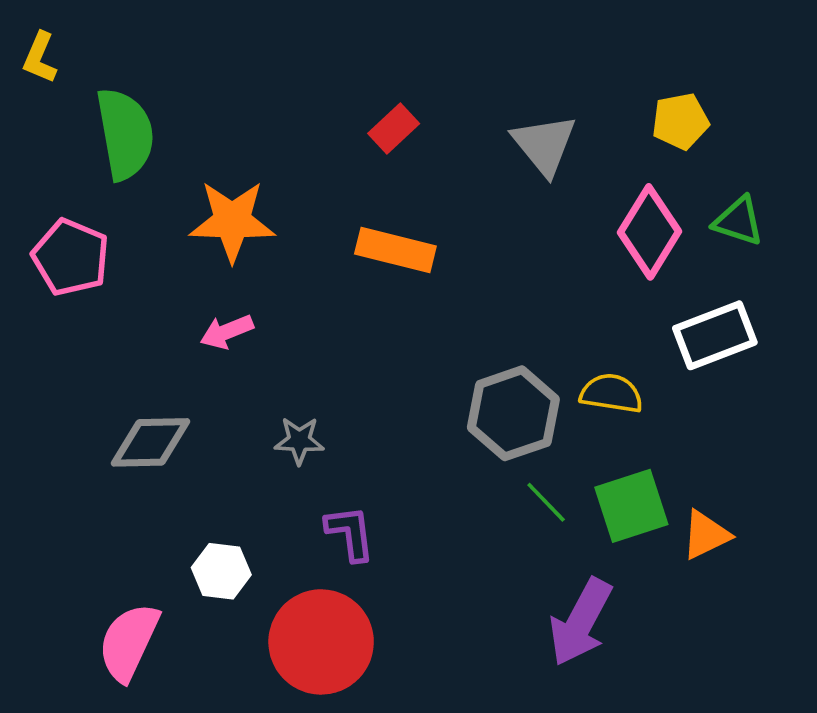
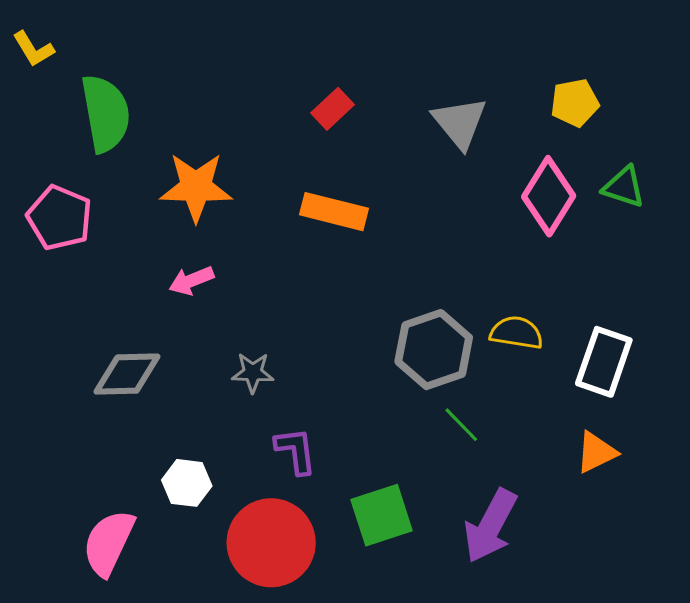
yellow L-shape: (40, 58) -> (33, 49), turned -54
white rectangle: (715, 335) -> (604, 362), moved, turned -50
green square: (631, 506) -> (382, 515), moved

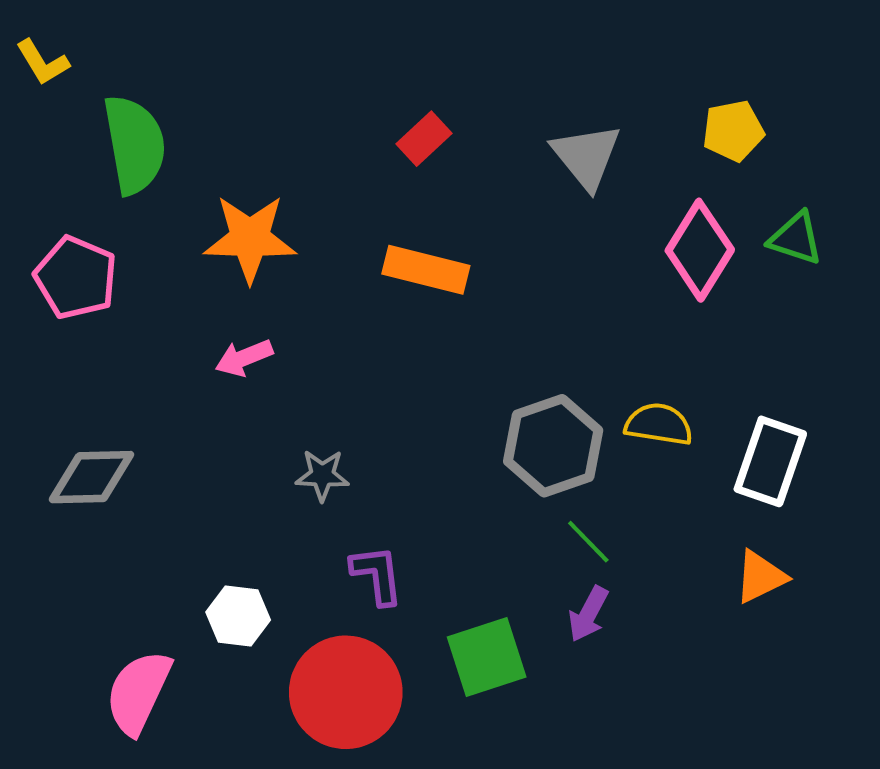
gray diamond: (127, 374) -> (91, 477), moved
purple arrow: (490, 526) -> (588, 614), moved, size x0.6

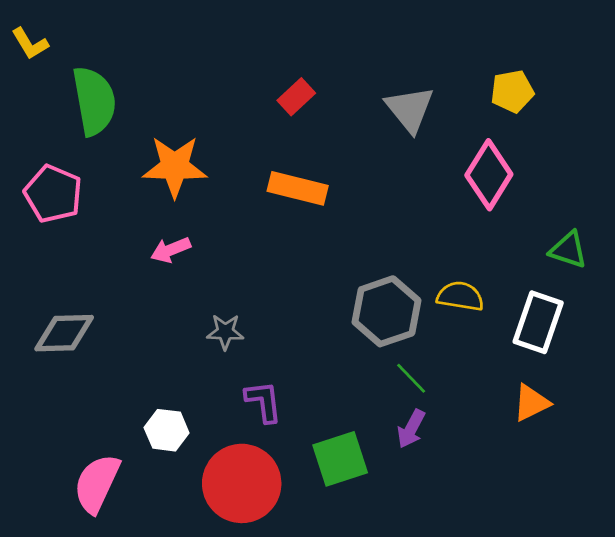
green triangle: (796, 238) -> (568, 250), moved

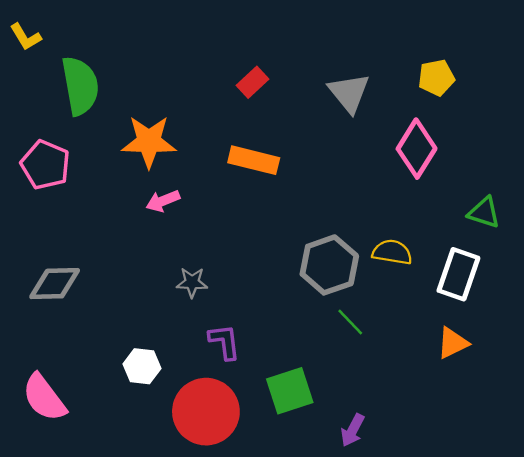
pink arrow: (171, 250) -> (163, 201), moved
purple arrow: (411, 429) -> (353, 430), moved
pink semicircle: (97, 483) -> (44, 398), moved, turned -62

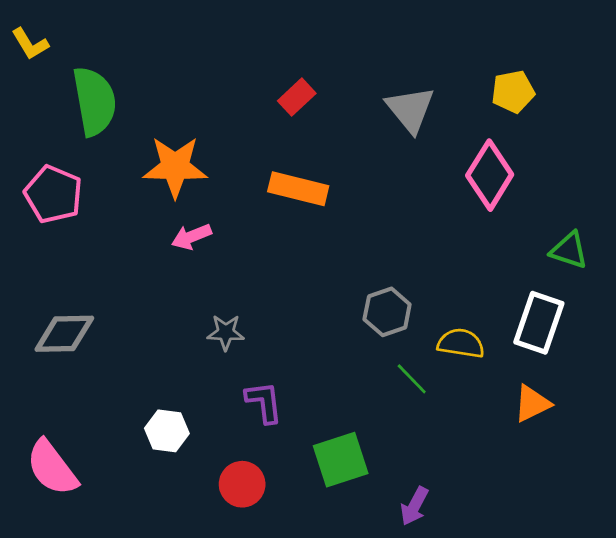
yellow semicircle: (392, 252) -> (461, 343), moved
gray hexagon: (329, 265) -> (387, 312), size x0.7
red circle: (206, 412) -> (242, 484), size x0.6

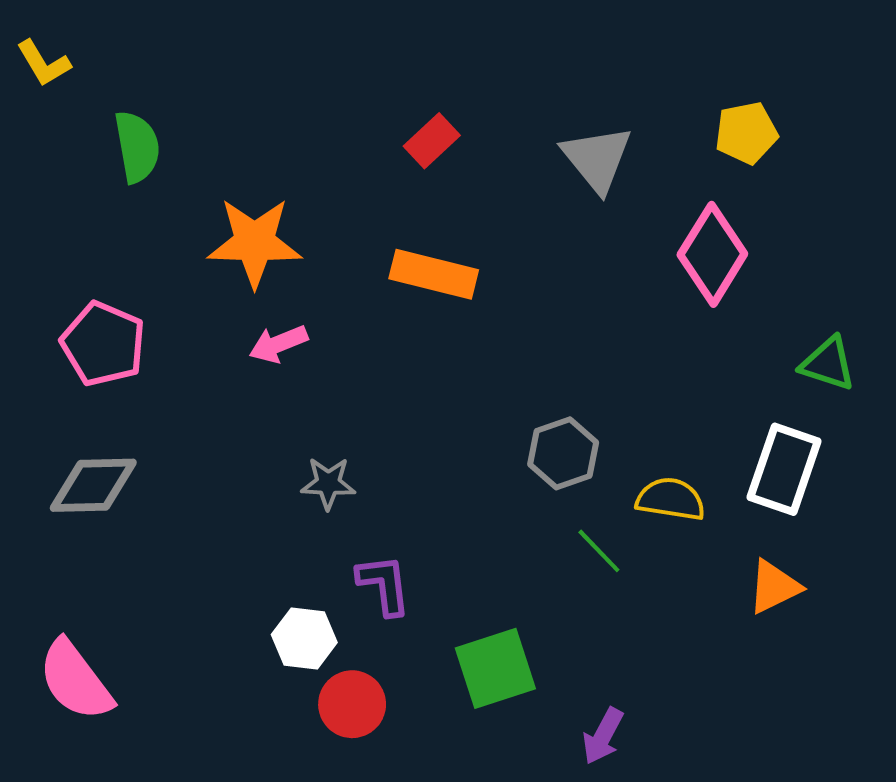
green semicircle: (94, 101) -> (137, 147), size x0.7
pink pentagon: (53, 194) -> (103, 344), moved
white hexagon: (167, 431) -> (304, 639), moved

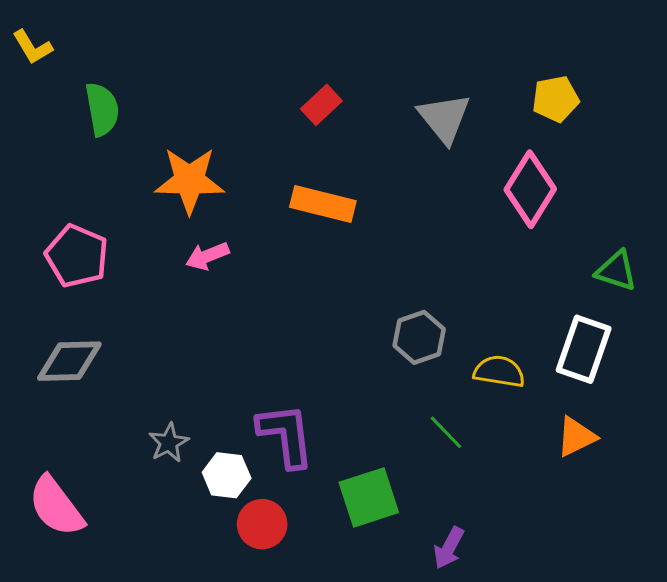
gray star: (328, 483) -> (169, 443), moved, turned -30
green line: (599, 551) -> (446, 432), moved
purple L-shape: (384, 585) -> (286, 435), size x1.4

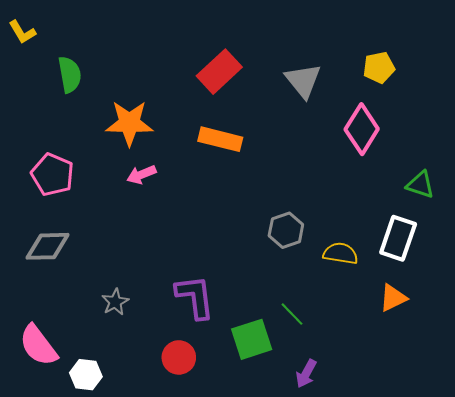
red rectangle: (321, 105) -> (219, 72), size x1.6
green line: (446, 432) -> (292, 314), moved
white hexagon: (227, 475) -> (86, 375), moved

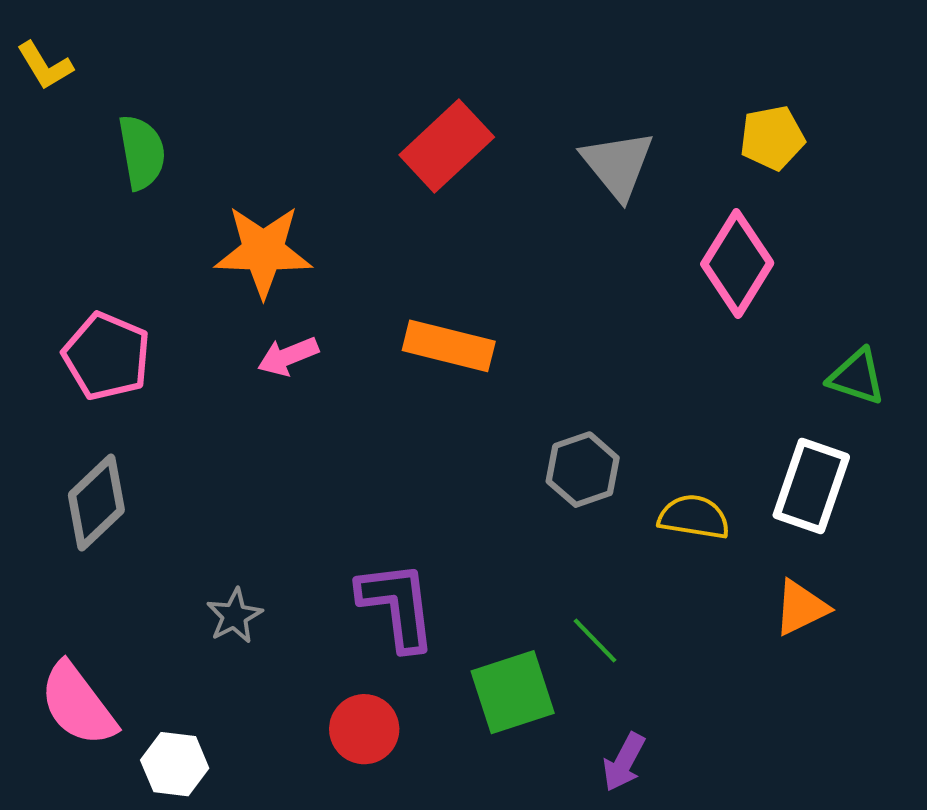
orange rectangle: (220, 139) -> (449, 346), moved
gray diamond: (47, 246) -> (96, 503), turned -42

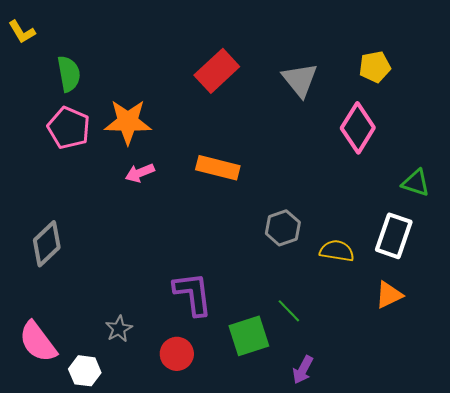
pink pentagon: (107, 356) -> (69, 128), moved
gray star: (234, 616) -> (119, 329), moved

